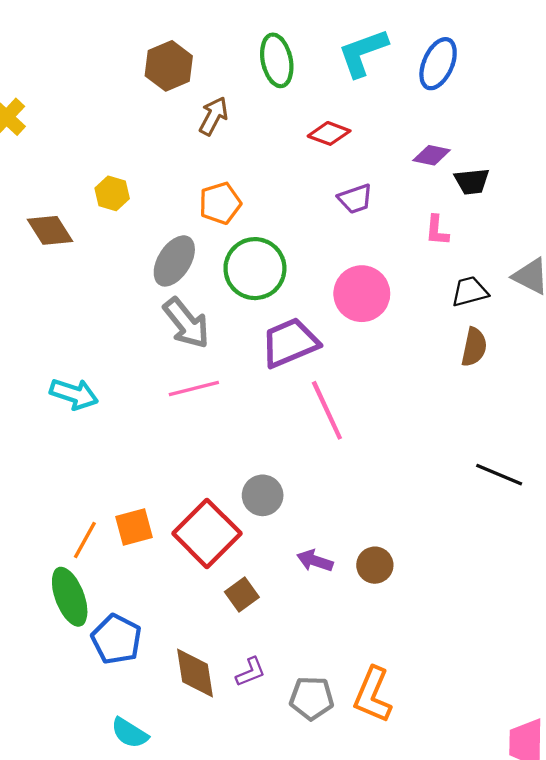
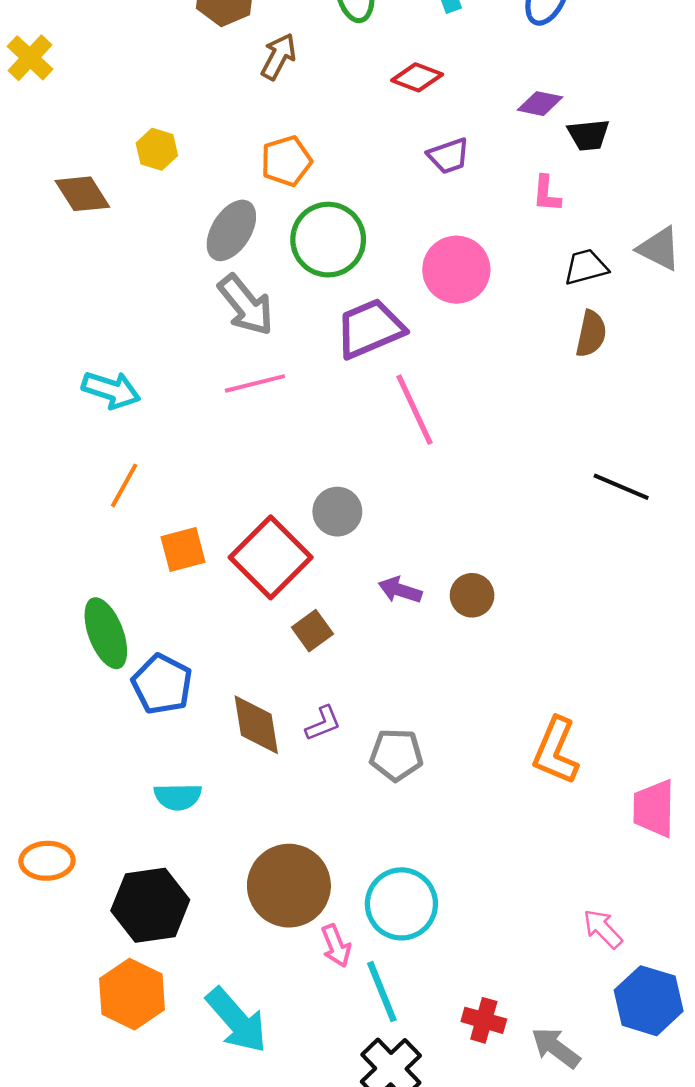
orange line: (85, 540) -> (124, 485), moved
orange L-shape: (373, 695) -> (556, 751), moved
cyan semicircle: (130, 733) -> (178, 797), turned -33

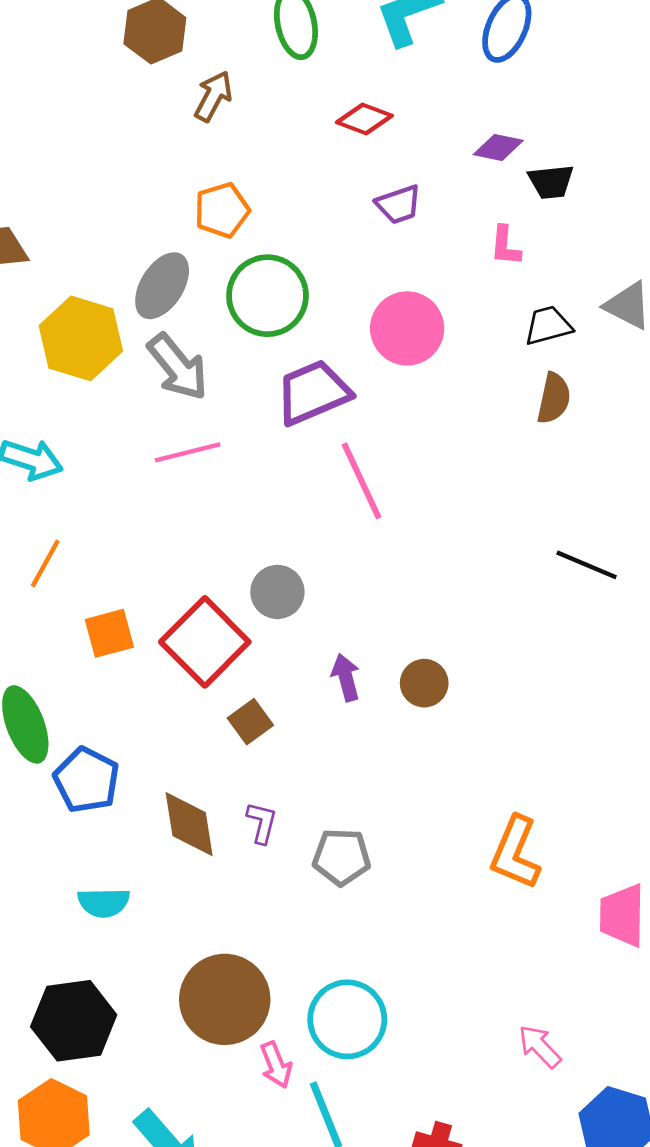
yellow hexagon: (157, 149) -> (81, 338), moved, size x1.8
purple arrow: (400, 590) -> (346, 677), turned 57
purple L-shape: (323, 723) -> (262, 823), turned -54
pink arrow: (603, 929) -> (540, 1046), moved

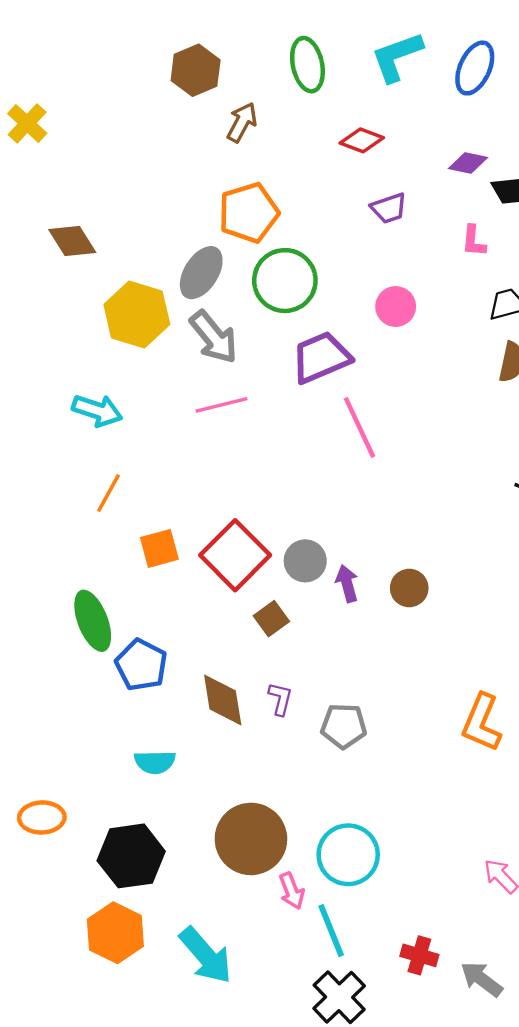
orange pentagon: (222, 210) -> (249, 213), size x1.4
pink circle: (407, 328) -> (396, 307), size x0.7
gray circle: (277, 592) -> (305, 561), moved

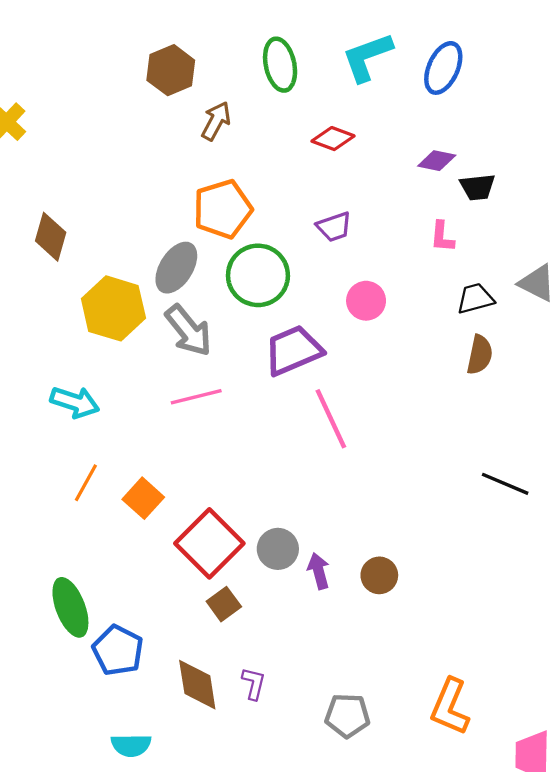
purple trapezoid: (389, 208) -> (334, 227), moved
brown diamond: (72, 241) -> (51, 237), turned 48
orange square: (159, 548) -> (143, 498), moved, turned -33
brown square: (271, 619) -> (224, 604), moved
gray pentagon: (344, 726) -> (347, 715), moved

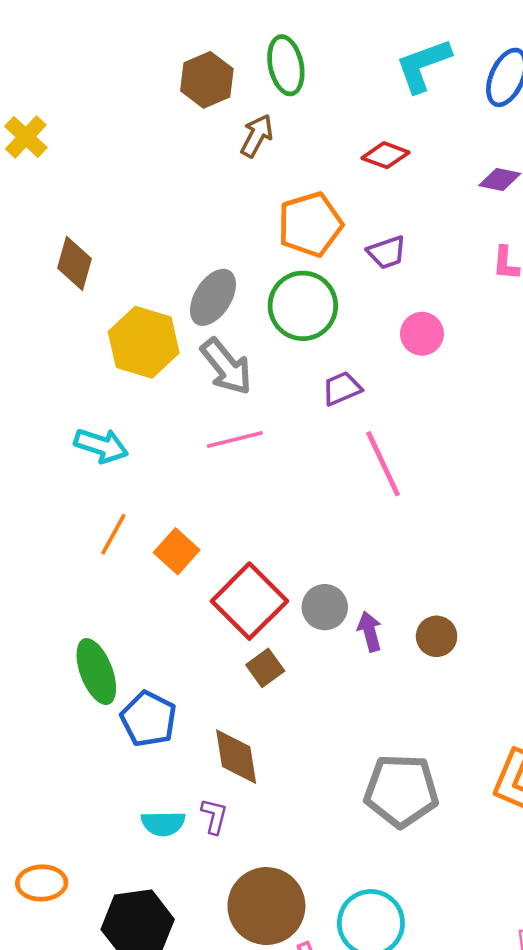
green ellipse: (280, 65) -> (286, 65), moved
orange pentagon: (223, 209) -> (310, 224), moved
purple trapezoid: (293, 350) -> (342, 388), size x0.6
purple L-shape: (254, 683) -> (214, 816), moved
gray pentagon: (347, 715) -> (401, 791), size x1.5

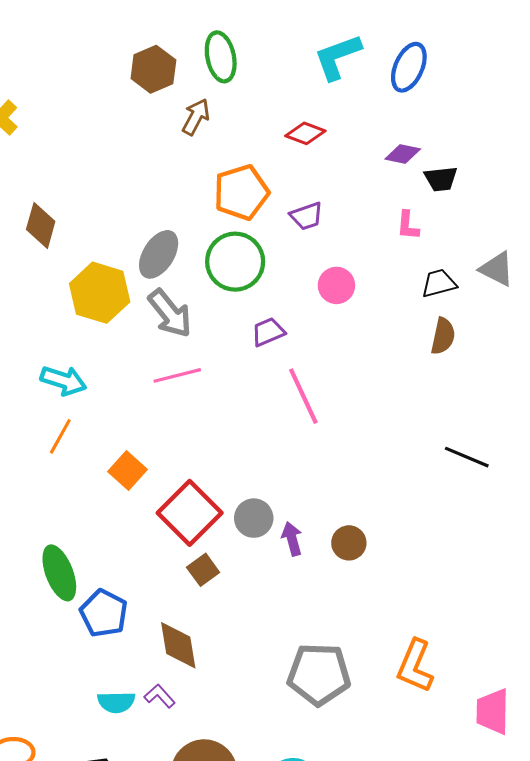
orange line: (113, 534) -> (60, 436), moved
purple L-shape: (214, 816) -> (160, 696), turned -56

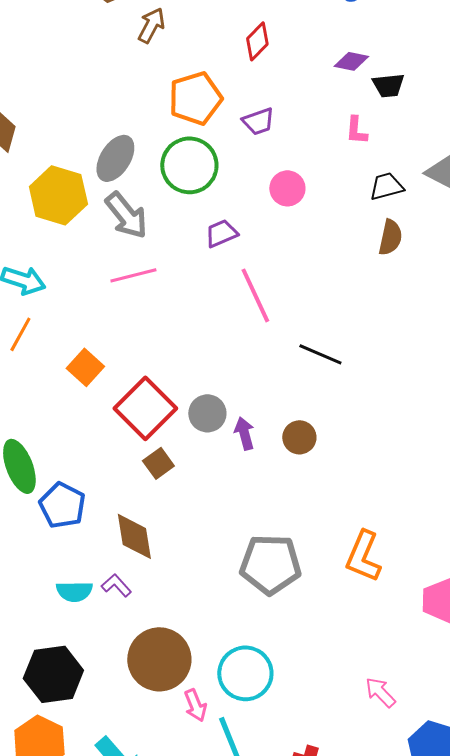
red diamond: (305, 133) -> (257, 41), turned -66
black line: (467, 457) -> (320, 354), moved

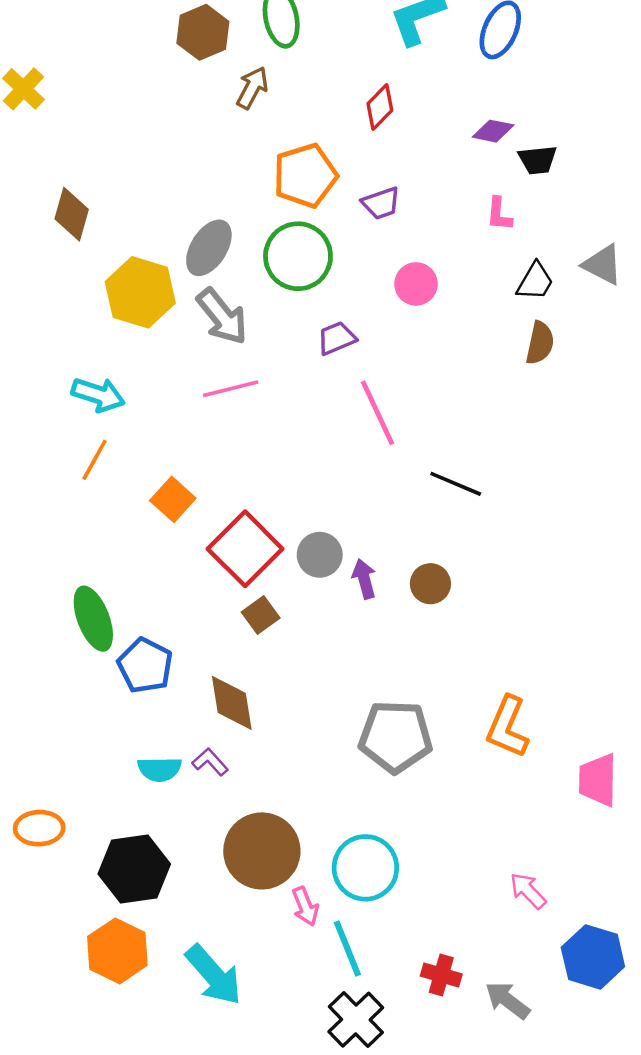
black trapezoid: (386, 186) -> (535, 282), turned 135

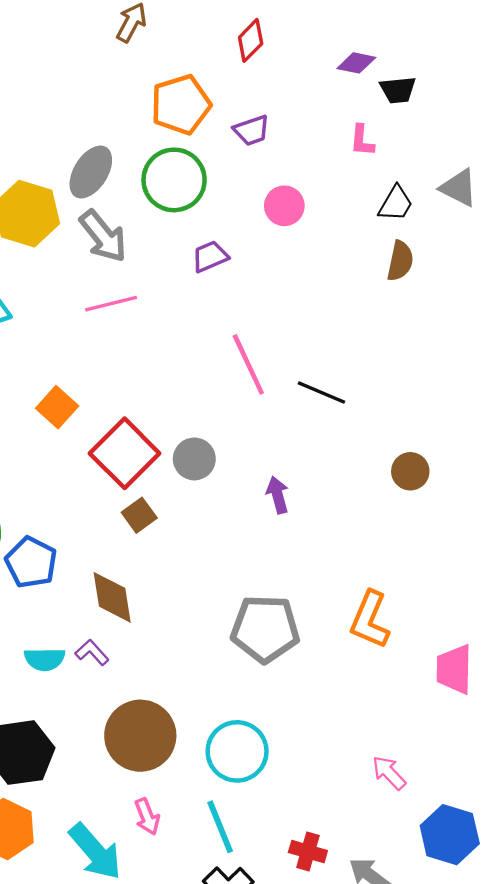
pink line: (377, 413) -> (248, 364), moved
purple arrow: (364, 579) -> (278, 495), moved
brown circle: (430, 584) -> (410, 471), moved
pink arrow: (305, 906) -> (147, 817), moved

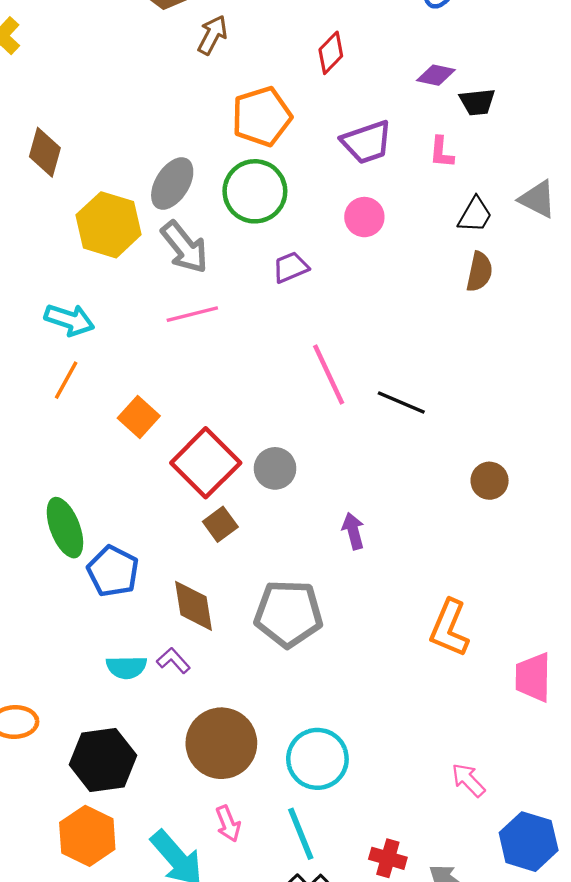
purple trapezoid: (252, 130) -> (367, 142), moved, size x1.4
purple arrow: (278, 495) -> (353, 531), moved
gray pentagon: (265, 629) -> (288, 614), moved

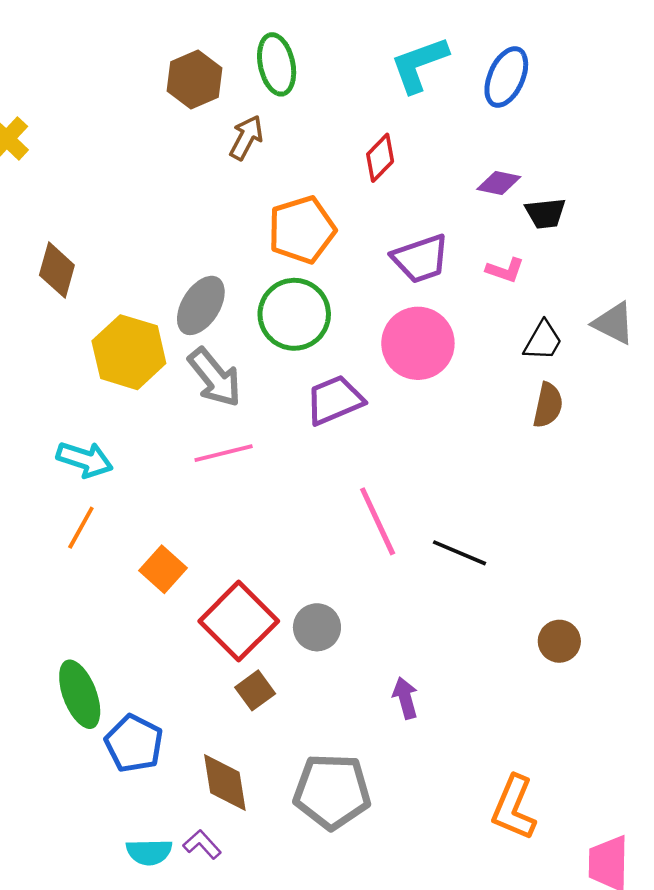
pink L-shape: (441, 152) -> (505, 270), turned -76
pink circle: (364, 217) -> (418, 343), size x1.6
purple trapezoid: (291, 267) -> (335, 400), size x1.4

